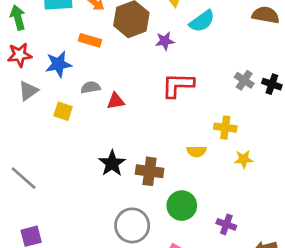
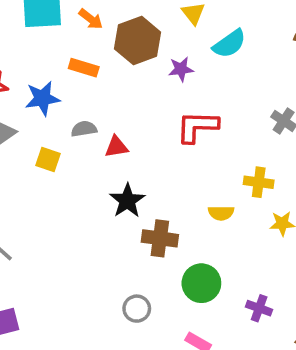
black star: (112, 163) -> (127, 201), moved
gray circle: (132, 225) -> (137, 309), size x0.6

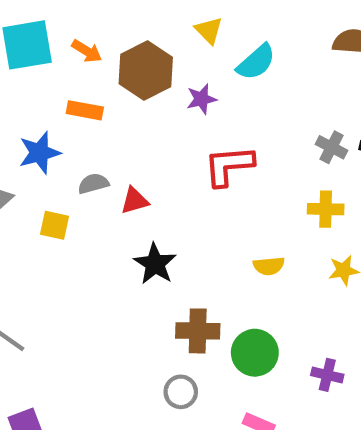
yellow cross: (259, 182) -> (326, 209), moved
brown cross: (160, 238) -> (198, 331), moved

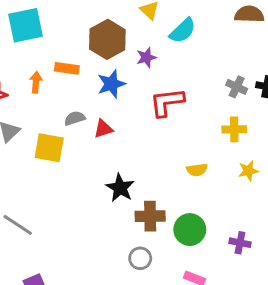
orange arrow: (87, 51) -> (36, 82), moved, turned -114
blue star: (39, 153) -> (111, 84), moved
yellow square: (54, 225) -> (49, 148), size x1.5
black star: (155, 264) -> (120, 188), moved

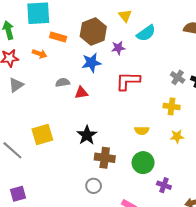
orange rectangle: (67, 68) -> (58, 37), moved
orange arrow: (36, 82) -> (40, 54), turned 96
yellow square: (49, 148) -> (42, 134), moved, turned -35
green circle: (190, 230) -> (143, 163), moved

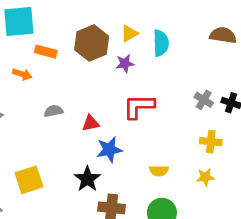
yellow triangle: (125, 16) -> (129, 33), moved, turned 40
cyan semicircle: (146, 33) -> (161, 43), turned -54
blue star: (91, 63) -> (109, 150), moved
red triangle: (81, 93) -> (91, 123), moved
yellow cross: (172, 106) -> (211, 142), moved

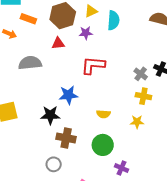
gray cross: (204, 100) -> (141, 74), moved
gray semicircle: (54, 111) -> (30, 63), size x1.6
red triangle: (91, 123) -> (58, 43), moved
black star: (87, 179) -> (50, 115), turned 30

